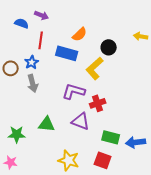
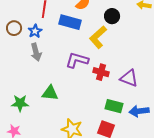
brown circle: (11, 68) -> (14, 28), moved
red cross: (98, 103) -> (101, 72), turned 35
purple triangle: (81, 121) -> (129, 78), moved

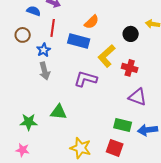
black circle: (112, 16) -> (131, 34), moved
brown circle: (14, 28) -> (23, 35), moved
red cross: (101, 72) -> (130, 68), moved

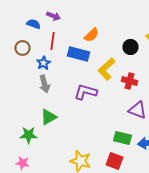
green triangle: (59, 112) -> (48, 117), moved, turned -36

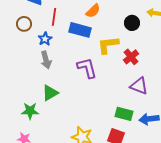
yellow L-shape: (106, 69) -> (108, 45), turned 35
red cross: (130, 81) -> (131, 57), turned 35
purple L-shape: (86, 92) -> (87, 68), turned 60

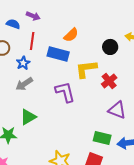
gray arrow: (46, 60) -> (24, 84), turned 72

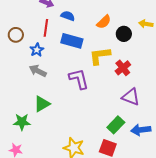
blue semicircle: (13, 24) -> (68, 16), moved
orange semicircle: (71, 35) -> (104, 22), moved
gray arrow: (24, 84) -> (38, 71), turned 60
green rectangle: (102, 138) -> (116, 125), turned -60

